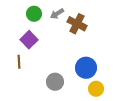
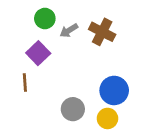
gray arrow: (57, 14) -> (69, 31), moved
yellow circle: (96, 89) -> (107, 118), moved

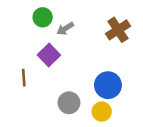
brown cross: (102, 32) -> (118, 30), moved, turned 30
purple square: (38, 53) -> (49, 55), moved

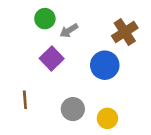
brown line: (24, 78) -> (25, 100), moved
blue circle: (108, 85) -> (105, 65), moved

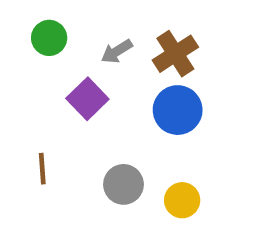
green circle: (45, 19) -> (49, 38), moved
brown cross: (125, 32) -> (175, 54), moved

